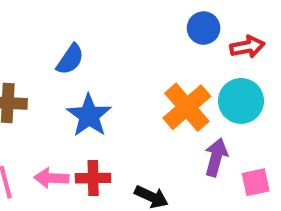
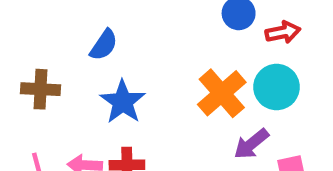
purple arrow: (216, 157) -> (251, 144), turned -144

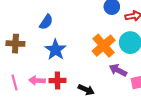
purple arrow: (251, 144) -> (118, 70), turned 66

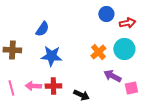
orange cross: (104, 46) -> (98, 52), size x0.7
blue star: (55, 50) -> (51, 56), turned -30

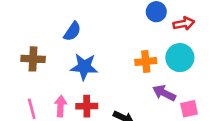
orange cross: (98, 52) -> (146, 62), turned 35
pink arrow: (33, 86) -> (61, 106), turned 91

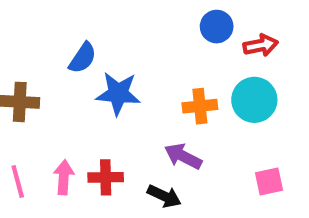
blue star: (84, 67) -> (118, 94), moved
purple arrow: (164, 93) -> (183, 156), moved

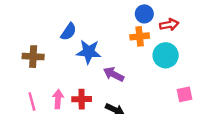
orange cross: (200, 106) -> (140, 36), moved
purple arrow: (183, 156) -> (114, 74), moved
pink square: (269, 181) -> (185, 94), moved

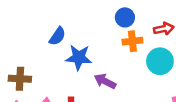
blue circle: (144, 14) -> (125, 17), moved
brown cross: (33, 57) -> (20, 79), moved

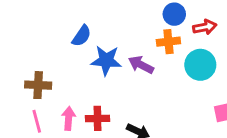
blue circle: (125, 17) -> (174, 14), moved
purple arrow: (105, 81) -> (141, 65), moved

